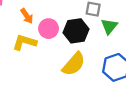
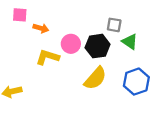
orange arrow: (27, 16) -> (41, 28), moved, turned -40
green triangle: (109, 26) -> (130, 42), turned -35

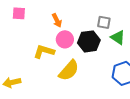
orange arrow: (41, 28) -> (57, 20), moved, turned 48
yellow semicircle: (95, 78) -> (69, 70), moved

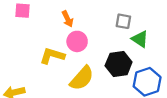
black hexagon: (89, 41) -> (119, 64), moved

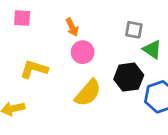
yellow L-shape: (52, 56) -> (34, 69), moved

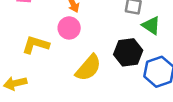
pink circle: (83, 52) -> (69, 28), moved

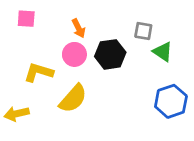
black hexagon: (128, 52) -> (110, 54), moved
yellow semicircle: (88, 68) -> (73, 99), moved

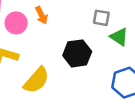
pink circle: (74, 54) -> (16, 23), moved
black hexagon: (110, 54) -> (77, 53), moved

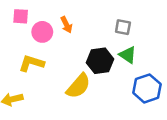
green triangle: (119, 37) -> (128, 55), moved
yellow semicircle: (36, 80) -> (78, 86), moved

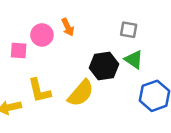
pink square: (21, 16) -> (19, 50), moved
yellow L-shape: (31, 63) -> (39, 91), moved, turned -120

